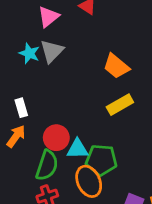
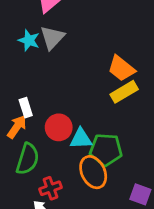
orange trapezoid: (116, 66) -> (121, 68), moved
white rectangle: (21, 108) -> (26, 108), moved
green semicircle: (47, 165) -> (28, 159), moved

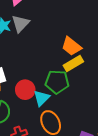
cyan triangle: (81, 139) -> (42, 98), turned -42
green pentagon: (106, 150) -> (57, 82), moved

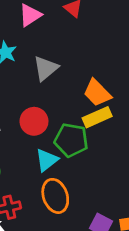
gray triangle: (21, 24) -> (46, 68), moved
red circle: (25, 90) -> (34, 121), moved

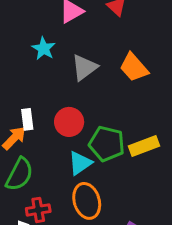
orange trapezoid: (97, 93) -> (134, 67), moved
yellow rectangle: (97, 117) -> (144, 146), moved

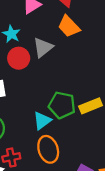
orange trapezoid: (134, 67) -> (69, 26), moved
red circle: (69, 122) -> (19, 58), moved

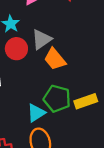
orange trapezoid: (69, 26) -> (55, 59), moved

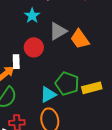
red circle: (16, 49) -> (34, 47), moved
orange trapezoid: (55, 59) -> (80, 39), moved

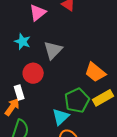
orange trapezoid: (80, 39) -> (95, 72), moved
green pentagon: (67, 84) -> (77, 100), turned -30

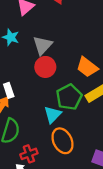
red circle: (33, 73) -> (45, 67), moved

